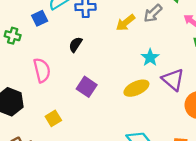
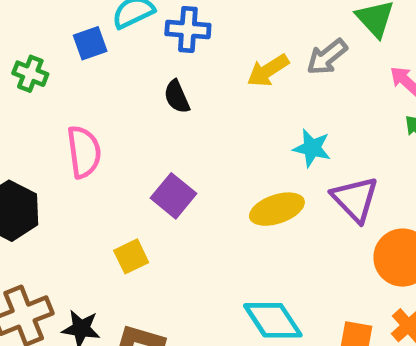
black semicircle: (75, 44) -> (177, 97), moved, turned -63
cyan star: (150, 57) -> (312, 148), turned -30
yellow square: (53, 118) -> (131, 256), moved

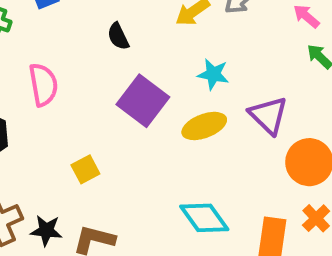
cyan star: (312, 148) -> (213, 74), moved
purple square: (173, 196) -> (143, 101), moved, size x1.4

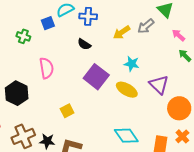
black semicircle: (118, 36) -> (84, 44), turned -32
yellow ellipse: (204, 126) -> (127, 90), turned 50

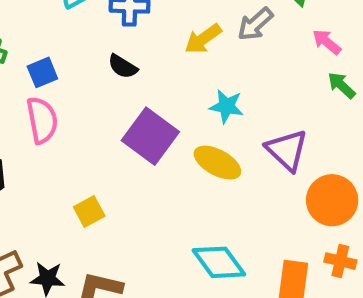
blue square: (48, 23) -> (42, 72), moved
orange cross: (182, 136) -> (340, 261), turned -32

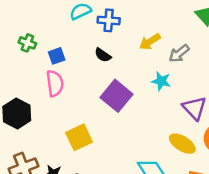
gray arrow: (255, 24) -> (179, 53), moved
yellow ellipse: (217, 163) -> (182, 144), moved
yellow square: (89, 212) -> (79, 137), size x1.5

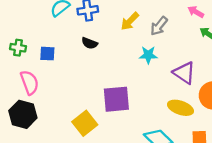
blue square: (57, 56) -> (47, 54), turned 35
pink semicircle: (55, 83) -> (30, 82), moved
purple square: (117, 96) -> (116, 99), moved, turned -32

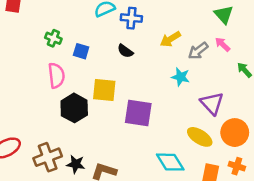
pink arrow: (196, 12) -> (223, 44), moved
black hexagon: (23, 114) -> (74, 108), moved
yellow square: (85, 123) -> (104, 90), moved, turned 30

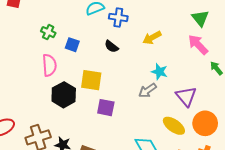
pink arrow: (223, 44) -> (198, 45), size x1.5
gray arrow: (198, 51) -> (147, 90), moved
purple square: (138, 113) -> (106, 108), moved, size x0.7

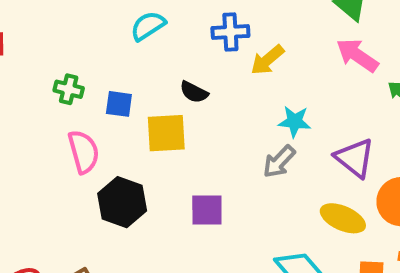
blue cross: (118, 17) -> (230, 32), moved
yellow square: (91, 80) -> (166, 133), moved

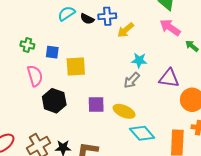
black semicircle: (194, 92) -> (87, 19), moved
purple triangle: (355, 158) -> (169, 78), turned -30
yellow ellipse: (343, 218) -> (124, 111), moved

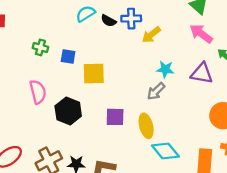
pink semicircle: (35, 76) -> (38, 92), moved
purple triangle: (169, 78) -> (202, 73), moved
yellow ellipse: (124, 111) -> (146, 126), turned 50

